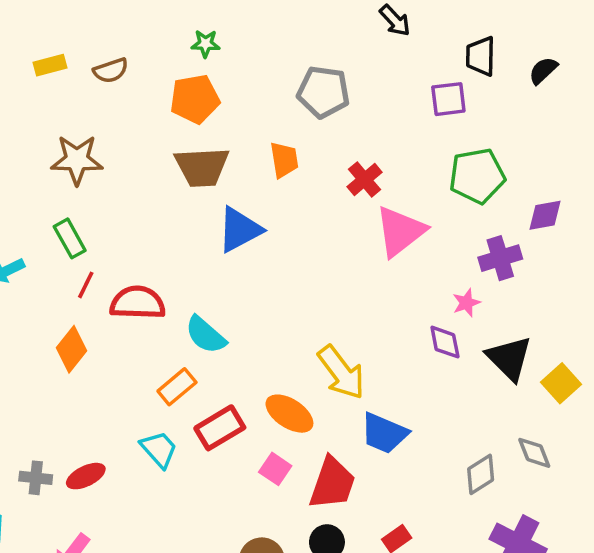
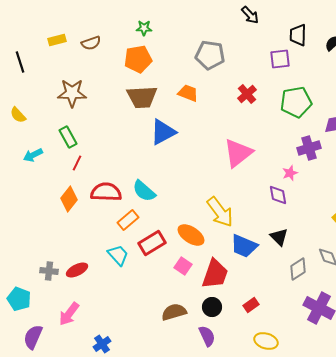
orange trapezoid: (284, 160) -> (188, 93), turned -60
red cross: (365, 179) -> (247, 94), moved
pink triangle: (400, 231) -> (238, 153), moved
red semicircle: (138, 303) -> (106, 192), moved
black triangle: (509, 358) -> (279, 237), moved, size x0.7

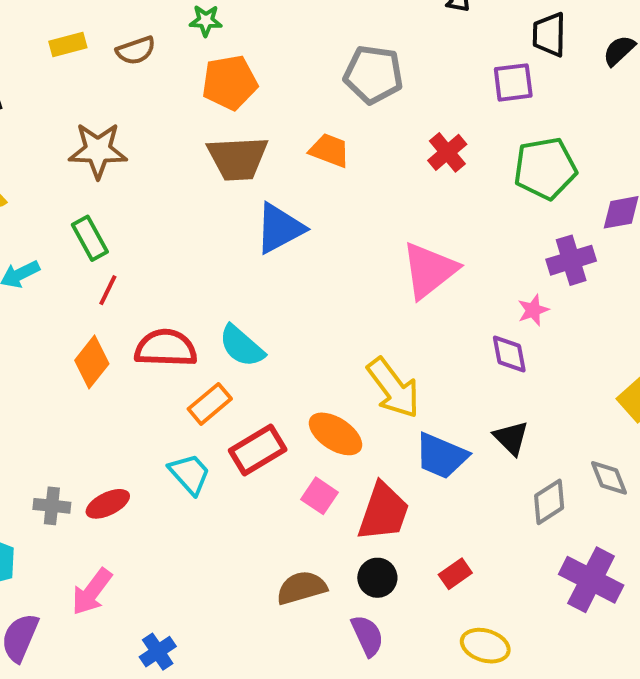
green star: (144, 28) -> (206, 21), moved

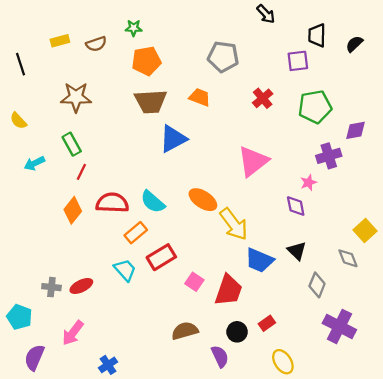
orange ellipse: (335, 434) -> (203, 200), moved
gray diamond: (609, 478) -> (348, 258), moved
gray diamond: (549, 502) -> (317, 285), turned -35
black circle: (377, 578) -> (237, 332), moved
yellow ellipse: (485, 646) -> (283, 362), turned 40

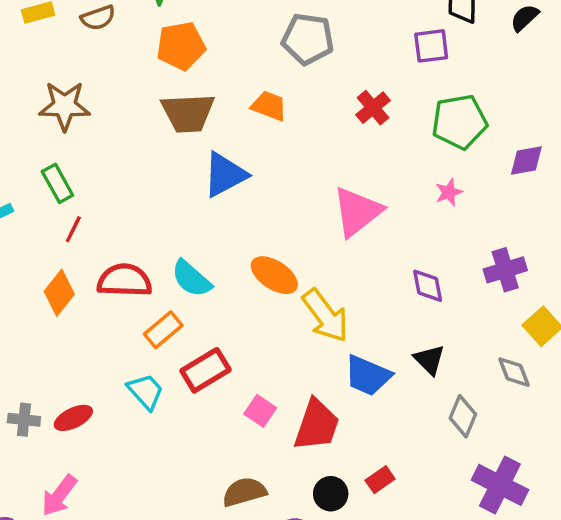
purple cross: (329, 156) -> (505, 270), moved
pink star: (308, 183) -> (449, 192), moved

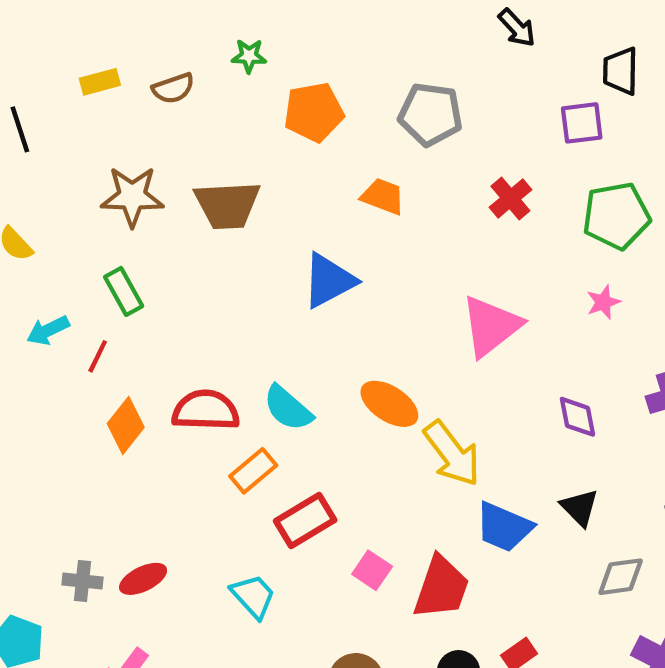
orange pentagon: (181, 46) -> (314, 112), moved
brown trapezoid: (188, 113) -> (227, 205), moved
red line: (73, 229) -> (98, 356), moved
cyan trapezoid: (146, 391) -> (253, 596), moved
gray diamond: (463, 416) -> (621, 577), turned 60

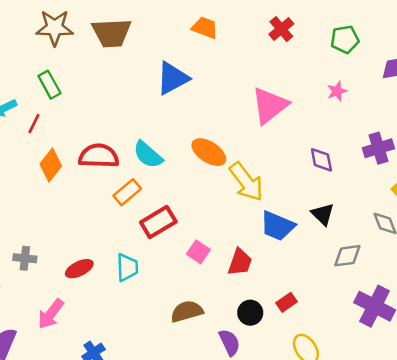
green pentagon: (616, 216) -> (345, 39), size x0.7
red ellipse: (143, 579) -> (79, 269), moved
red trapezoid: (441, 588) -> (240, 262), size x0.7
cyan trapezoid: (253, 596) -> (127, 267), turned 40

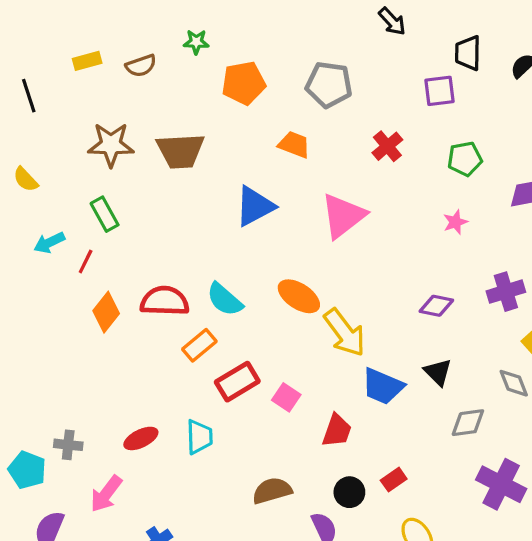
pink triangle: (270, 105) -> (343, 216), moved
purple diamond: (321, 160) -> (436, 306), turned -68
pink square: (198, 252) -> (286, 397), moved
gray cross: (25, 258) -> (68, 445), moved

